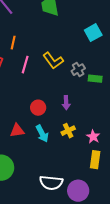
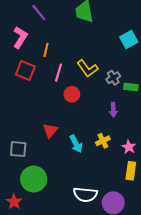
purple arrow: (66, 103) -> (113, 110), moved
red circle: (38, 108) -> (72, 94), moved
red triangle: (17, 131) -> (50, 130), moved, turned -42

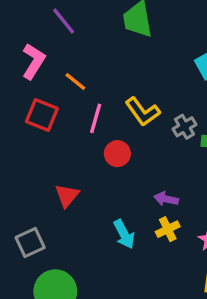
orange line: (46, 50) -> (75, 81), turned -64
purple arrow: (113, 110) -> (166, 199), moved, turned 104
red triangle: (50, 130) -> (67, 196), moved
gray square: (18, 149) -> (30, 243), turned -30

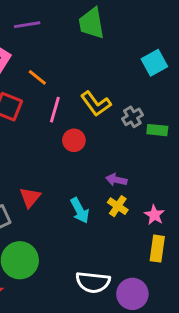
purple line: (64, 21) -> (27, 25), turned -60
red triangle: (67, 196) -> (30, 197), moved
yellow cross: (168, 229) -> (118, 206), turned -30

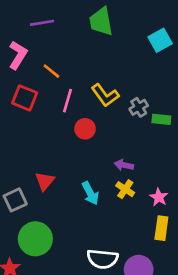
cyan square: (154, 63) -> (160, 40), moved

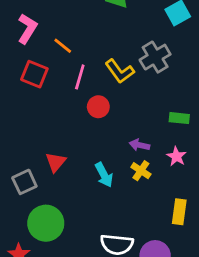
gray cross: (139, 107) -> (155, 57), moved, size x1.5
green rectangle: (161, 119) -> (179, 118), moved
pink star: (159, 197) -> (176, 156), moved

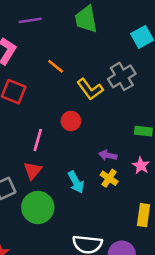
orange line: (63, 46) -> (56, 66), moved
pink line: (80, 77) -> (38, 140), moved
green circle: (46, 223) -> (38, 207), moved

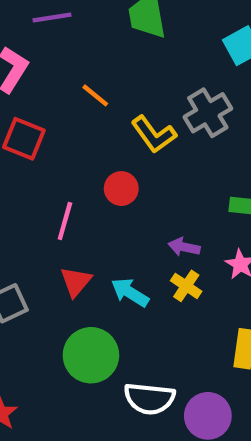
red triangle: (33, 171) -> (76, 282), moved
cyan arrow: (76, 182) -> (130, 292), turned 150
green circle: (38, 207) -> (91, 355), moved

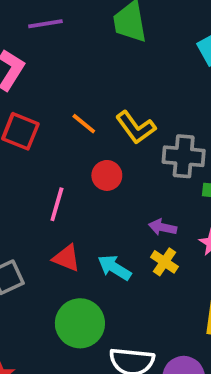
orange line: (95, 95) -> (84, 124), moved
gray cross: (208, 113) -> (184, 156), moved, turned 36
red triangle: (76, 282) -> (67, 258), turned -48

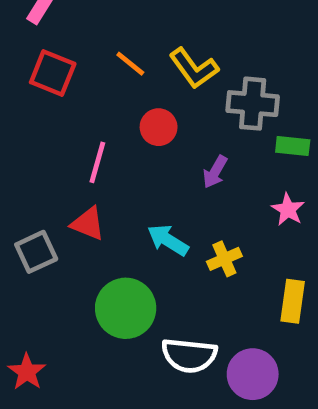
purple arrow: (163, 227) -> (215, 172), moved, turned -72
red triangle: (67, 258) -> (88, 224), moved
yellow cross: (164, 262) -> (224, 259), moved, turned 32

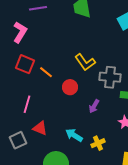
orange line: (130, 64) -> (46, 72), moved
pink line: (97, 162) -> (27, 104), moved

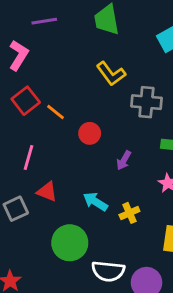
yellow L-shape: (85, 62) -> (111, 74), moved
red square: (25, 64) -> (26, 101), turned 30
gray cross: (110, 77) -> (146, 102), moved

